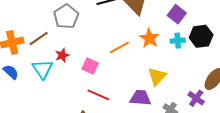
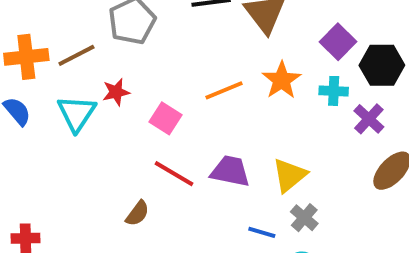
black hexagon: (201, 36) -> (382, 65), moved
yellow triangle: (157, 76) -> (289, 175), moved
purple trapezoid: (140, 98) -> (230, 171), moved
purple cross: (196, 98) -> (369, 119), moved

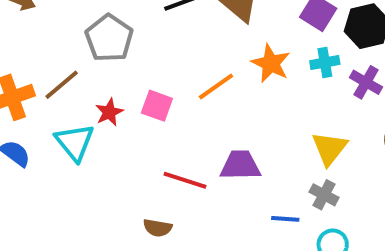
pink square: (165, 118) -> (157, 106), moved
yellow triangle: (289, 175) -> (330, 148), moved
brown semicircle: (137, 213) -> (158, 228), turned 76

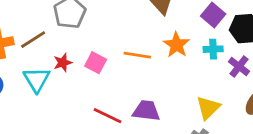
orange line: (216, 86) -> (137, 55), turned 36

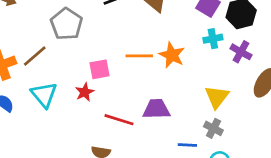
orange star: (176, 45) -> (172, 55), moved
red star: (63, 63) -> (85, 92), moved
pink square: (96, 63) -> (99, 69), turned -30

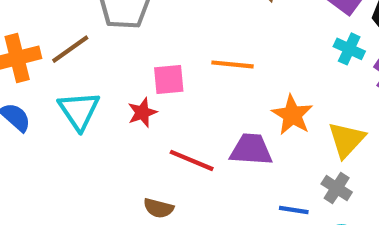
cyan cross: (213, 39) -> (349, 49), turned 30
orange star: (172, 55) -> (292, 115), moved

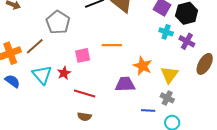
red star: (142, 113) -> (64, 73), moved
red line: (192, 160) -> (85, 93), moved

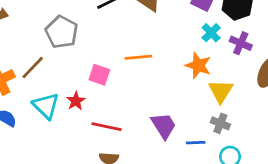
cyan cross: (166, 32) -> (211, 33), turned 32
pink square: (83, 55) -> (99, 75), turned 35
orange star: (143, 66) -> (198, 66), moved
purple trapezoid: (125, 84) -> (164, 126), moved, turned 65

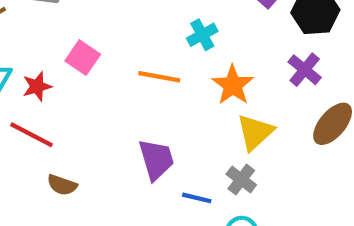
cyan cross: (211, 33) -> (202, 35), moved
orange line: (138, 57) -> (159, 77), moved
red line: (106, 127) -> (32, 135), moved

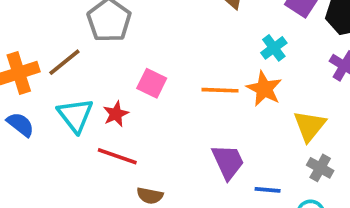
cyan cross: (202, 35) -> (274, 48), moved
orange star: (233, 85) -> (264, 89), moved
gray cross: (241, 180) -> (320, 168), moved

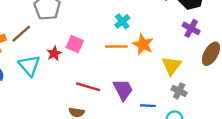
cyan cross: (274, 48) -> (122, 21), moved
red star: (116, 114) -> (54, 54), moved
red line: (117, 156) -> (88, 87), moved

